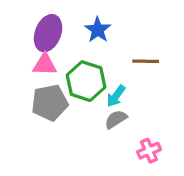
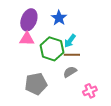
brown line: (146, 61) -> (72, 55), moved
cyan arrow: (116, 96) -> (70, 41), moved
gray pentagon: (50, 103) -> (36, 84), moved

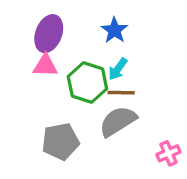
blue star: (59, 18) -> (114, 30), moved
gray semicircle: (70, 72) -> (118, 121), size x1.6
pink cross: (90, 91) -> (168, 153), moved

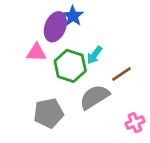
blue star: (114, 30) -> (73, 16), moved
purple ellipse: (49, 34) -> (55, 27), moved
brown line: (121, 93) -> (121, 74), moved, turned -35

